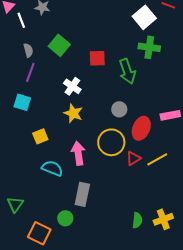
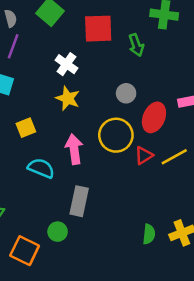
red square: (97, 58) -> (98, 29), size x1.4
green arrow: (127, 71) -> (136, 45), size x0.7

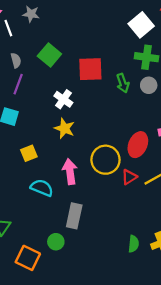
gray circle: (126, 93) -> (149, 85), moved

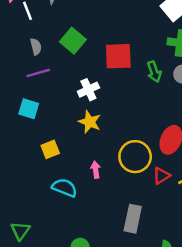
purple line: (18, 84) -> (38, 73), turned 54
white cross: (63, 99) -> (88, 90), turned 30
pink arrow: (70, 172) -> (96, 170), size x0.6
gray rectangle: (74, 216) -> (133, 219), moved

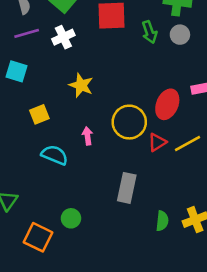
white cross: (88, 90) -> (63, 37), moved

